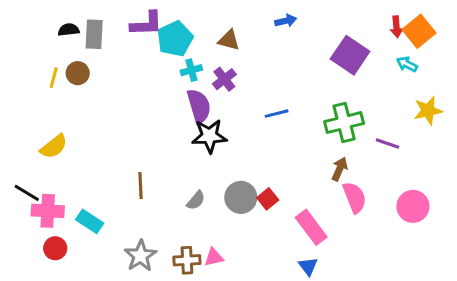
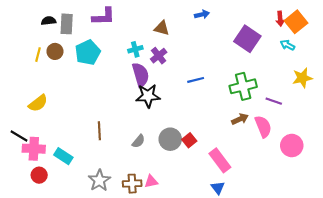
cyan pentagon: (175, 39) -> (88, 52), moved
brown arrow: (340, 169) -> (240, 119), turned 42
pink semicircle: (355, 197) -> (263, 126), moved

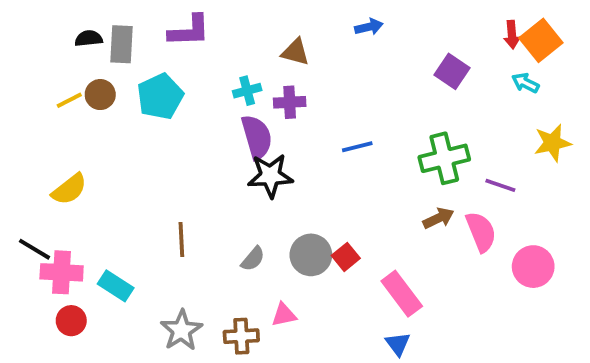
purple square: (247, 39) -> (452, 71), size x0.7
yellow line: (38, 55) -> (69, 100), turned 48
purple cross: (159, 56) -> (290, 102), turned 35
pink triangle: (151, 181) -> (284, 315), moved

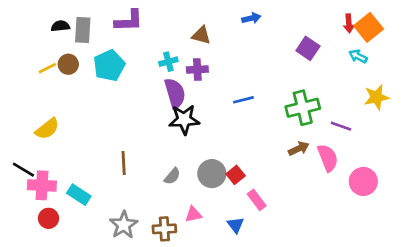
pink rectangle: (402, 294) -> (257, 200), moved, size x0.7
blue triangle: (398, 344) -> (236, 225), moved

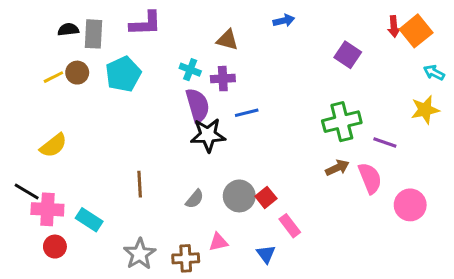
cyan arrow: (358, 56) -> (434, 73), moved
cyan cross: (168, 62) -> (190, 70), turned 36
blue line: (243, 100) -> (247, 113), moved

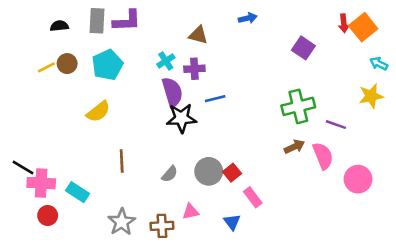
gray rectangle: (94, 34) -> (97, 21), moved
cyan cross: (190, 70) -> (166, 61), turned 36
yellow semicircle: (53, 145) -> (98, 112), moved

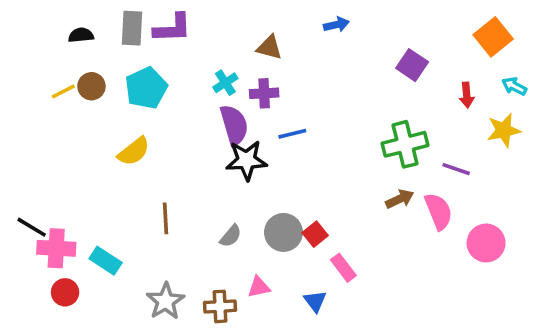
red arrow: (344, 23) -> (467, 95), moved

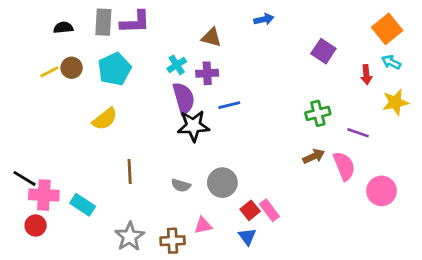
cyan arrow: (514, 86) -> (391, 62), moved
green cross: (405, 144) -> (318, 113), size x0.7
red square: (315, 234) -> (250, 210), moved
gray semicircle: (231, 236) -> (181, 185), turned 66
red circle: (65, 292) -> (36, 225), moved

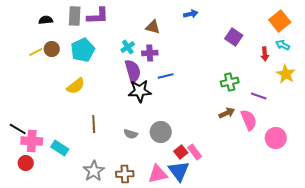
yellow star: (395, 102) -> (286, 74), turned -30
pink triangle: (203, 225) -> (158, 174), moved, size x1.5
blue triangle: (247, 237) -> (179, 171), size x1.6

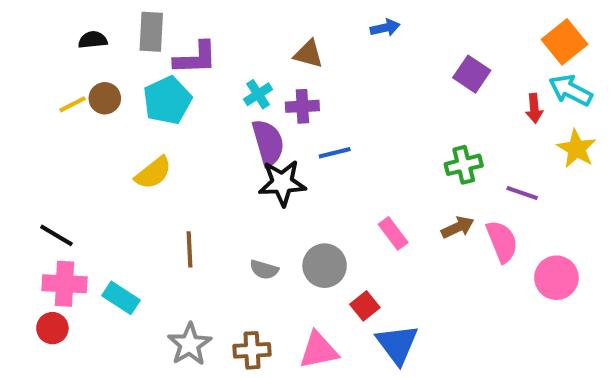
purple L-shape: (98, 16) -> (196, 58), moved
cyan arrow: (283, 45) -> (571, 90), size x1.5
black line: (18, 129) -> (56, 235), moved
pink rectangle: (195, 152) -> (393, 233), moved
blue triangle: (179, 171) -> (397, 344), moved

